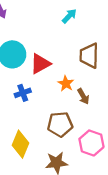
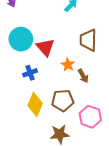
red triangle: (40, 64) -> (45, 47), turned -42
yellow diamond: (20, 144) -> (35, 105), moved

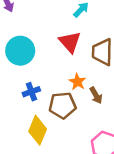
red triangle: (45, 47) -> (70, 42), moved
brown pentagon: (63, 100) -> (62, 105), moved

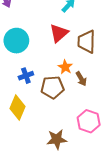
red triangle: (70, 42) -> (59, 33), turned 30
yellow diamond: (38, 130) -> (17, 107), moved

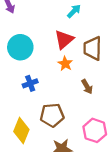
orange star: (65, 67) -> (65, 64), moved
brown pentagon: (53, 87) -> (52, 115), moved
yellow diamond: (17, 107) -> (21, 130), moved

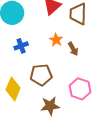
orange star: (65, 64) -> (56, 40), moved

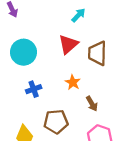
brown arrow: (73, 49) -> (92, 104), moved

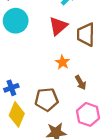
cyan circle: (23, 52) -> (16, 21), moved
blue cross: (34, 89) -> (11, 88), moved

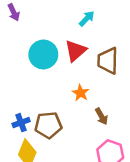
cyan circle: (16, 21) -> (43, 54), moved
brown pentagon: (47, 100) -> (48, 125), moved

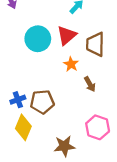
orange star: (80, 93) -> (71, 64), moved
brown arrow: (102, 116) -> (90, 84), moved

